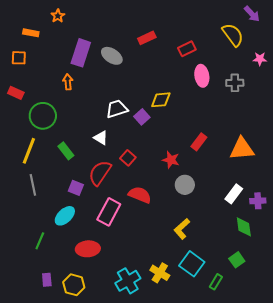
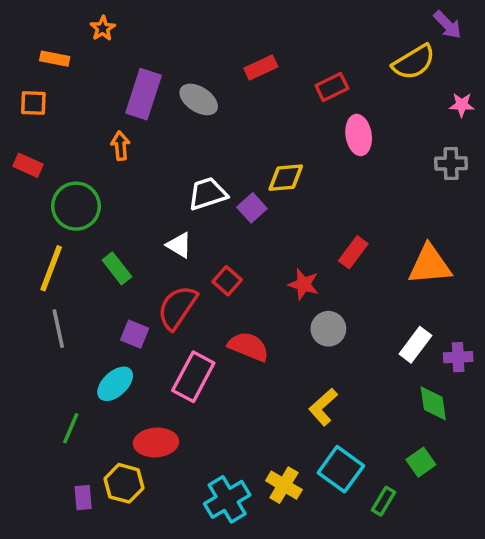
yellow semicircle: (233, 35) -> (414, 62), turned 95
gray cross: (235, 83) -> (451, 163), moved
yellow hexagon: (74, 285) -> (124, 483), moved

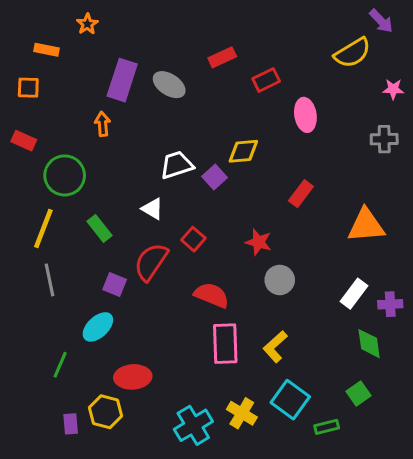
red rectangle: (332, 87) -> (266, 80), moved
red rectangle: (353, 252) -> (301, 194), moved
pink rectangle: (193, 377) -> (225, 344), moved, turned -30
green rectangle: (383, 501) -> (327, 427), turned 45

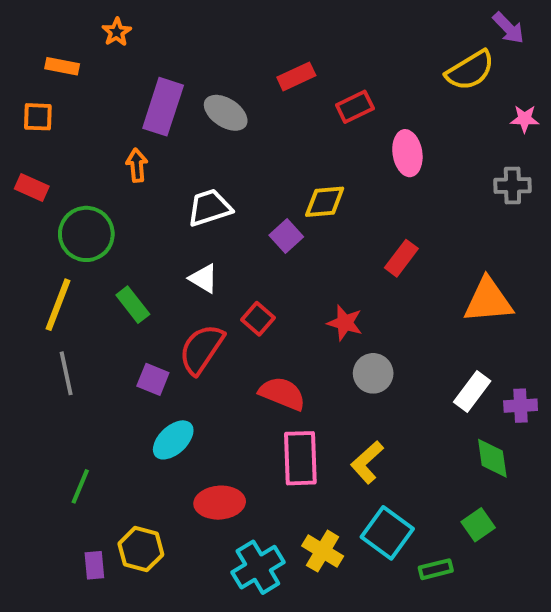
white trapezoid: (177, 165) -> (210, 208), moved
cyan ellipse: (98, 327) -> (173, 440), moved
red ellipse: (133, 377) -> (220, 503), moved

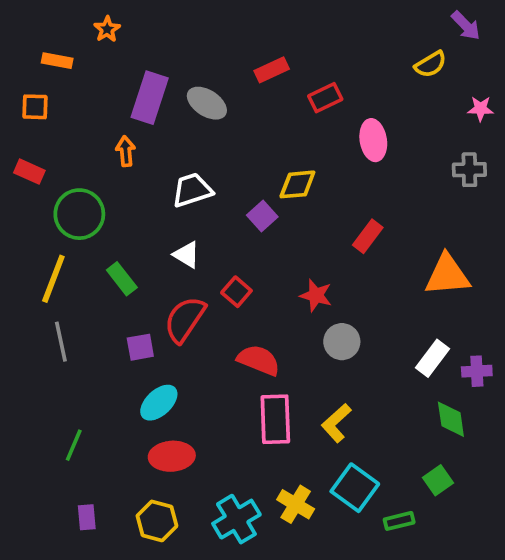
yellow semicircle: (470, 70) -> (431, 64), size x0.7
purple square: (153, 379) -> (140, 347), turned -32
red ellipse: (220, 503) -> (172, 456), moved
yellow hexagon: (141, 549) -> (157, 521), moved

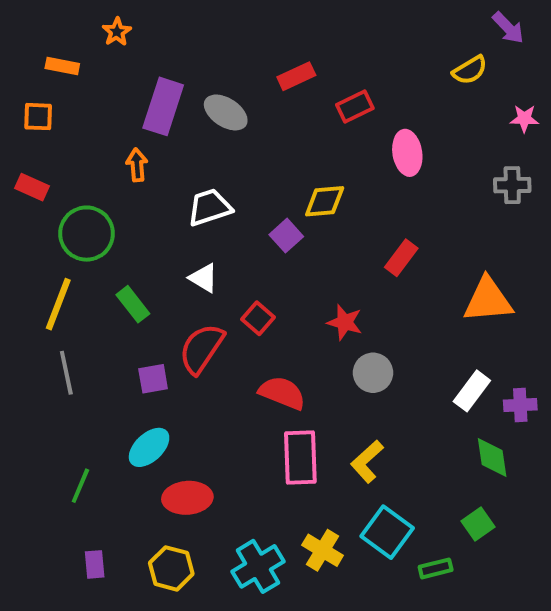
cyan ellipse: (159, 403) -> (149, 447), moved

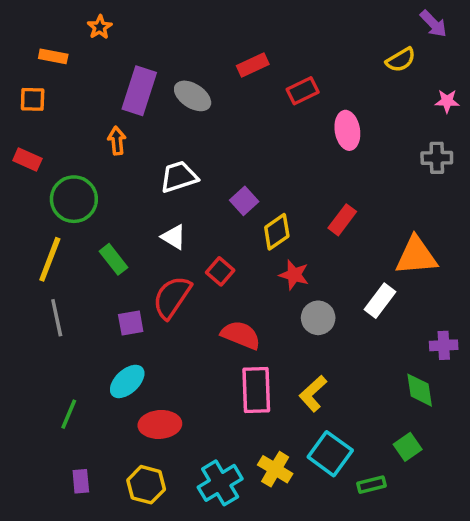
yellow diamond: (325, 201) -> (277, 232), moved, turned -30
white rectangle: (472, 391) -> (380, 301), moved

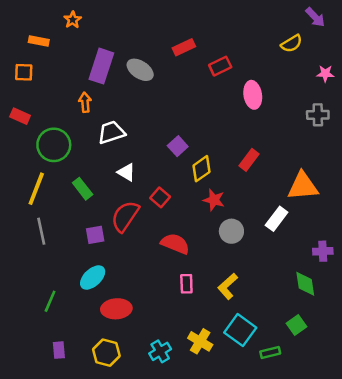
white trapezoid: (179, 177) -> (111, 132), moved
pink rectangle: (256, 390) -> (186, 284), size x0.6
cyan cross: (220, 483) -> (160, 351), size x0.7

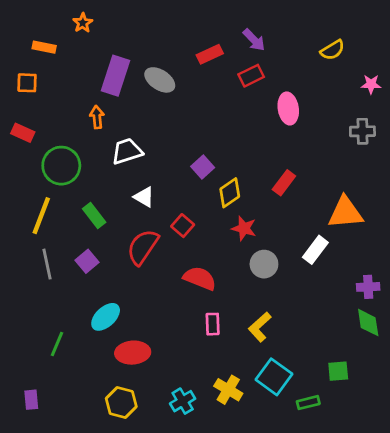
purple arrow: (315, 17) -> (254, 40), moved
purple square: (95, 235) -> (87, 261), moved, turned -30
green diamond: (305, 284) -> (368, 323), moved
green square: (297, 325) -> (338, 371), turned 30
purple rectangle: (59, 350) -> (31, 400), moved

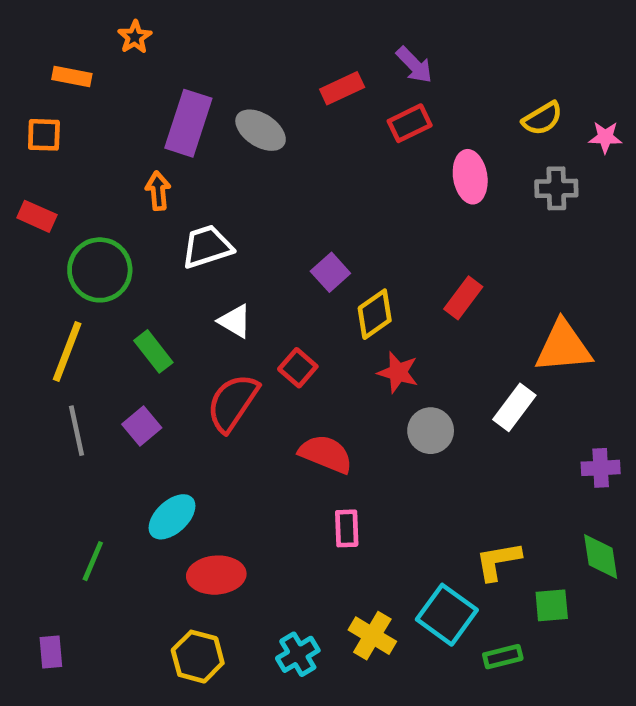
yellow semicircle: (333, 50) -> (542, 118), moved
gray cross: (362, 131) -> (556, 188), moved
green diamond: (368, 323) -> (601, 556), moved
yellow L-shape: (260, 327) -> (498, 561), moved, turned 32

